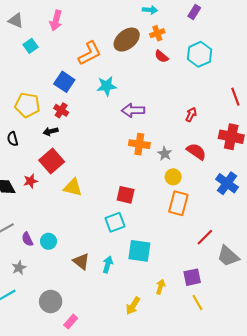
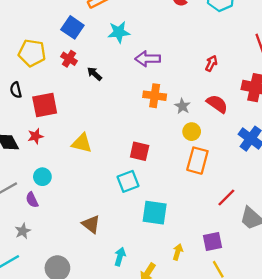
black arrow: (51, 131) -> (94, 74), moved, turned 56
red square: (52, 161) -> (45, 105), moved, turned 30
cyan circle: (48, 241) -> (42, 177), moved
cyan arrow: (108, 265) -> (120, 257), moved

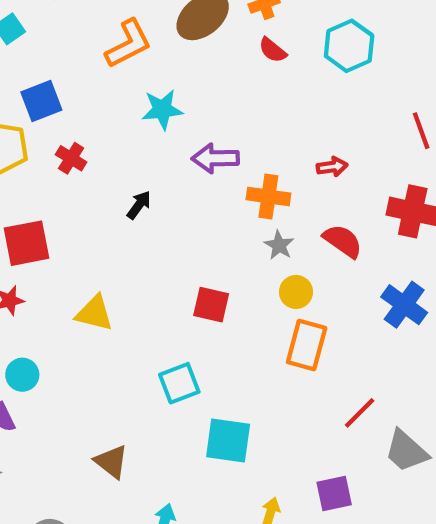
blue square: (72, 27) -> (41, 101), moved, turned 35
red arrow: (211, 63) -> (332, 167), turned 56
black arrow: (94, 74) -> (139, 205), moved, turned 84
orange cross: (155, 96) -> (268, 196), moved
red square: (140, 151) -> (211, 305), moved

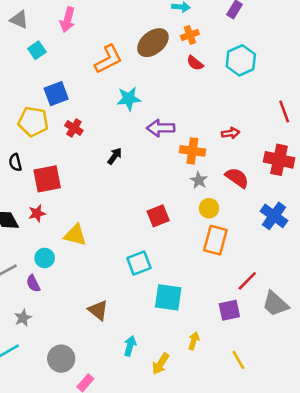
red square: (211, 305) -> (158, 216), turned -35
yellow triangle: (94, 313) -> (75, 235), moved
purple square: (334, 494) -> (229, 310), moved

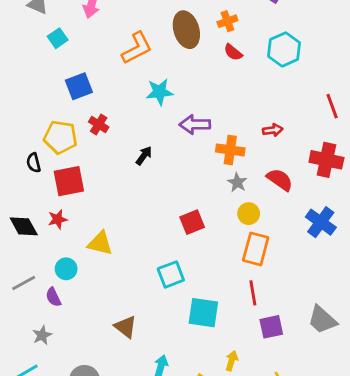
brown ellipse: (153, 43) -> (186, 30), turned -68
yellow pentagon: (33, 122) -> (60, 137), moved
red line: (247, 281) -> (253, 293), moved, turned -55

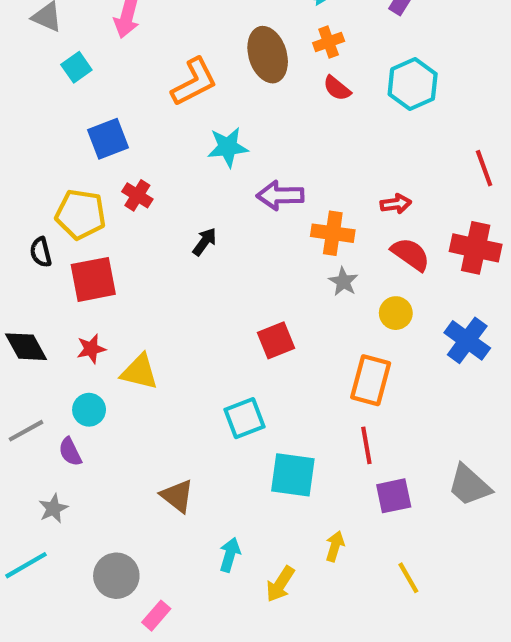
red semicircle: (280, 180) -> (410, 254), moved
yellow circle: (249, 214) -> (396, 313), moved
red star: (58, 219) -> (91, 349), moved

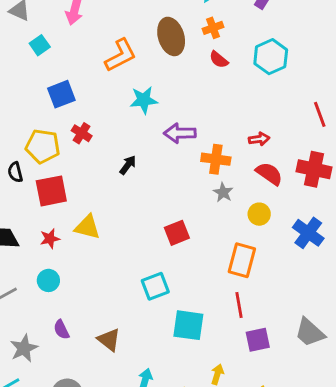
yellow triangle: (139, 372) -> (87, 227), moved
purple semicircle: (70, 452) -> (61, 330), moved
gray star: (53, 508) -> (24, 348), size x1.4

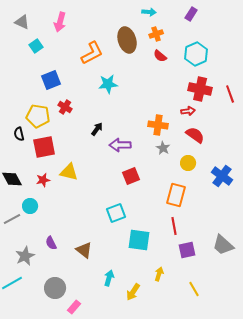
purple arrow: (180, 133) -> (120, 145), moved
red cross: (314, 169) -> (200, 89), moved
cyan circle: (48, 280) -> (30, 206), moved

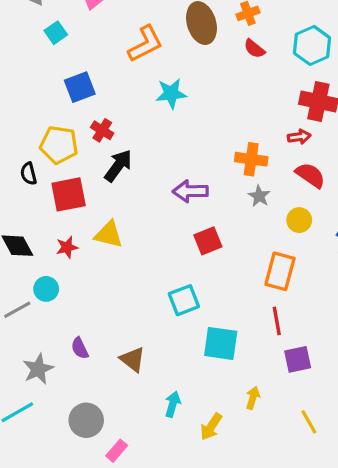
black arrow: (97, 129) -> (118, 166), moved, size x1.5

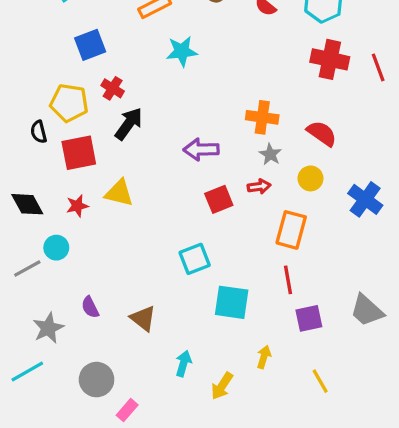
red arrow: (299, 137) -> (259, 186), moved

